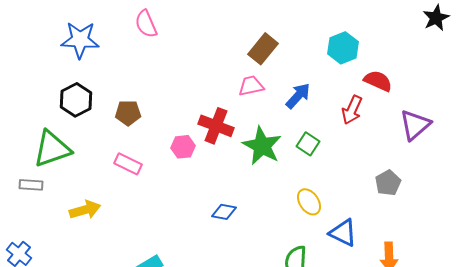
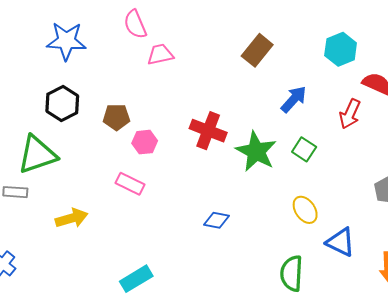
pink trapezoid: (251, 86) -> (160, 54), moved
pink hexagon: (183, 147) -> (145, 142), moved
pink rectangle: (128, 164) -> (130, 184), moved

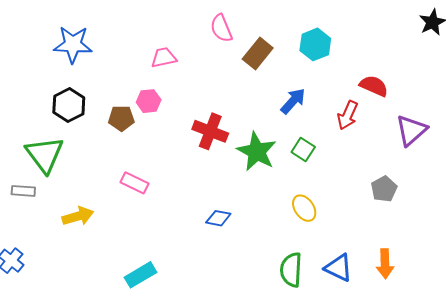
pink semicircle: (135, 24) -> (221, 28), moved
cyan hexagon: (341, 49) -> (315, 44), moved
pink hexagon: (145, 142) -> (149, 101), moved
green triangle: (37, 155) -> (45, 155), turned -48
blue triangle: (341, 242) -> (339, 268), moved

